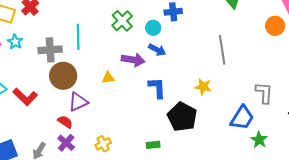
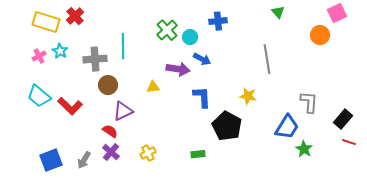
cyan circle: (153, 28) -> (190, 37), moved
brown circle: (63, 76) -> (108, 85), size x0.7

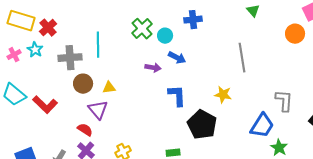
red cross: (75, 16) -> (48, 28), moved
purple arrow: (178, 69) -> (153, 68), size x0.7
yellow triangle: (153, 87) -> (109, 88), moved
purple triangle: (123, 111) -> (98, 110), turned -45

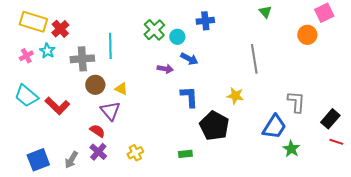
yellow triangle: (109, 88) -> (121, 89), turned 32

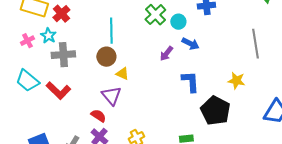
gray cross: (82, 59) -> (63, 55), moved
purple arrow: (165, 69) -> (166, 54), turned 119
brown circle: (95, 85) -> (106, 57), moved

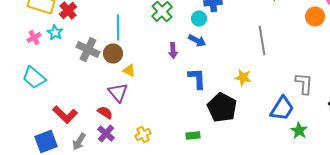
cyan circle: (178, 22) -> (199, 18), moved
purple arrow: (166, 54) -> (173, 50), turned -42
gray cross: (63, 55) -> (88, 50), moved, turned 30
red L-shape: (58, 91) -> (65, 114), moved

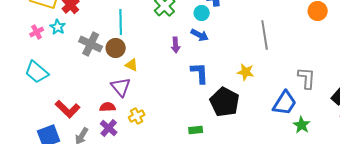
red semicircle: (105, 112) -> (108, 107), turned -35
yellow cross: (143, 134) -> (137, 116), moved

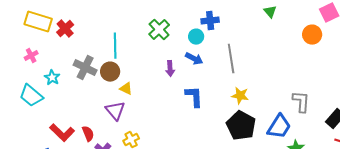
cyan star: (58, 27) -> (52, 78), moved
gray line: (265, 35) -> (231, 59), moved
black pentagon: (225, 102) -> (241, 126), moved
red semicircle: (108, 107) -> (88, 134), moved, turned 70

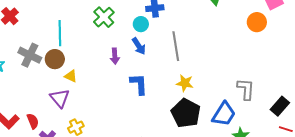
blue arrow: (194, 59) -> (139, 46), turned 30

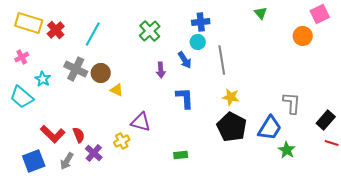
cyan circle: (141, 24) -> (198, 42), moved
cyan line: (60, 33) -> (93, 34), moved, turned 30
purple triangle: (60, 98) -> (141, 122), moved, turned -35

